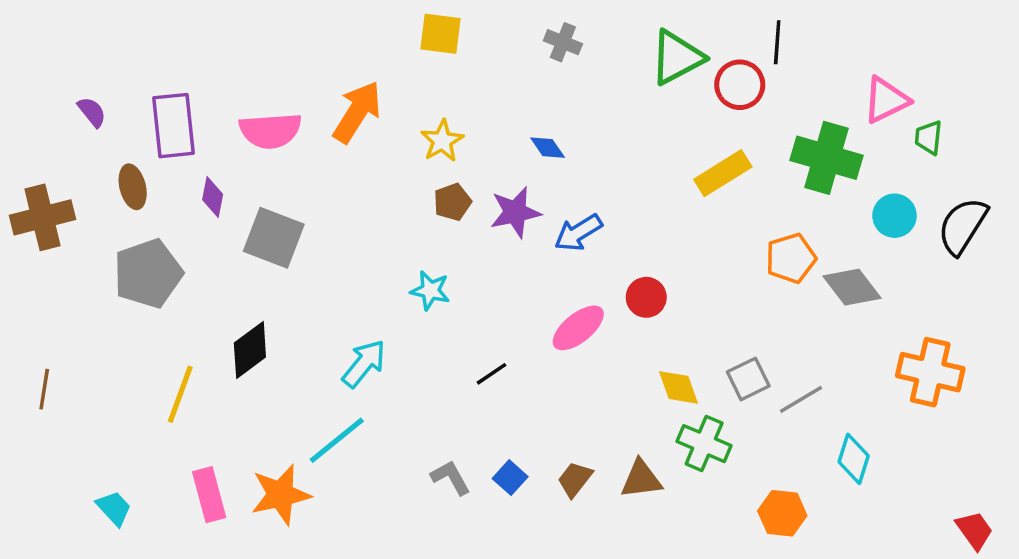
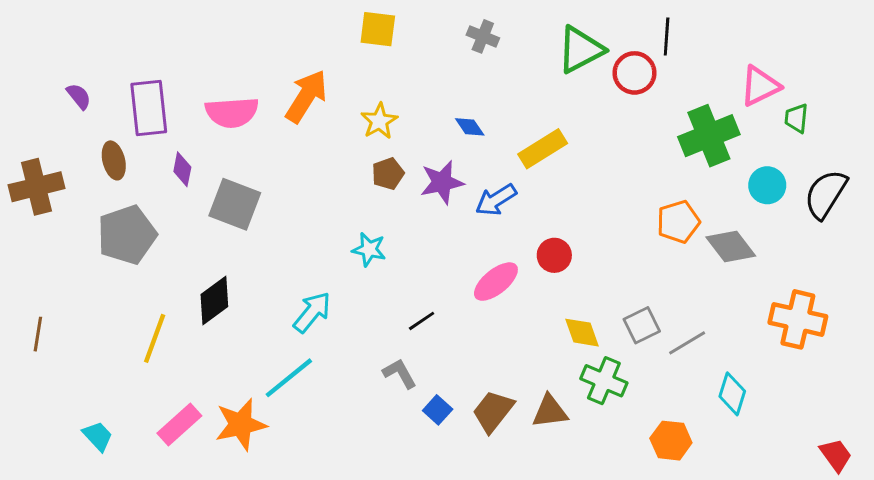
green cross: (826, 158) -> (709, 136), turned -38
yellow rectangle: (723, 173) -> (543, 149), moved
gray L-shape: (451, 478) -> (400, 373), moved
brown trapezoid: (575, 479) -> (493, 411), size x1.4
pink rectangle: (209, 495) -> (179, 424), turned 63

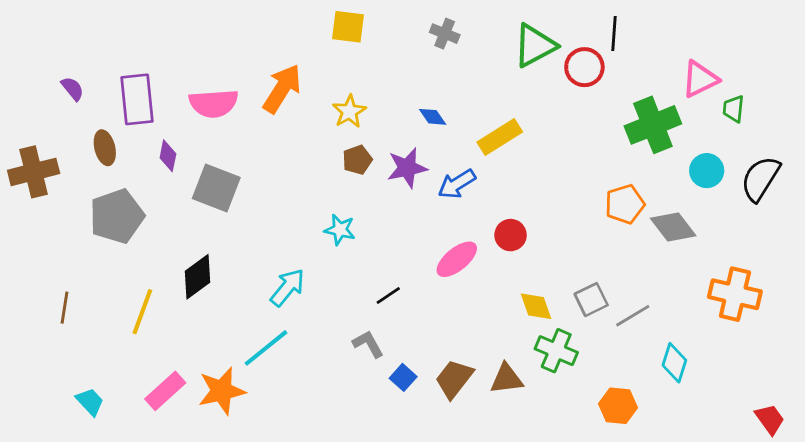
brown line: (38, 334) -> (64, 308), moved

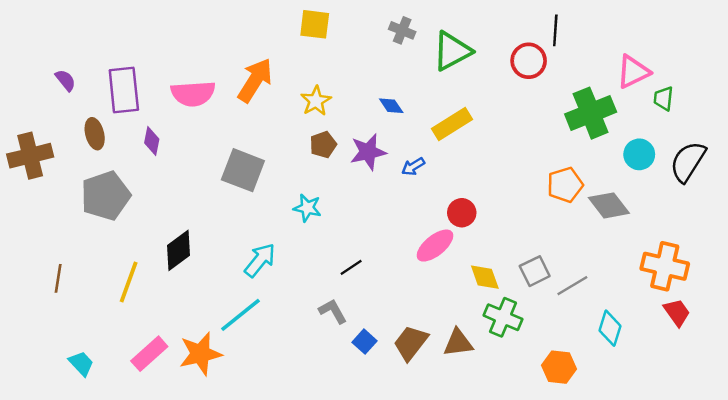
green triangle: (535, 46) -> (452, 51), moved
blue arrow: (457, 184) -> (413, 167), size x0.7
gray square: (216, 188) -> (243, 170), moved
pink ellipse: (457, 259) -> (435, 246), moved
red trapezoid: (770, 419) -> (677, 312), moved

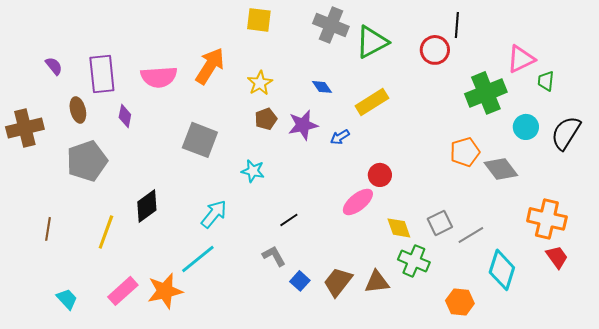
gray cross: (402, 30) -> (331, 25), size x1.6
cyan diamond: (610, 328) -> (502, 270), size x1.4

